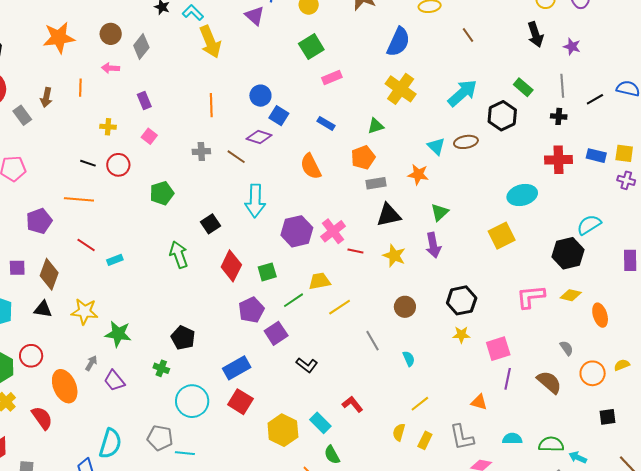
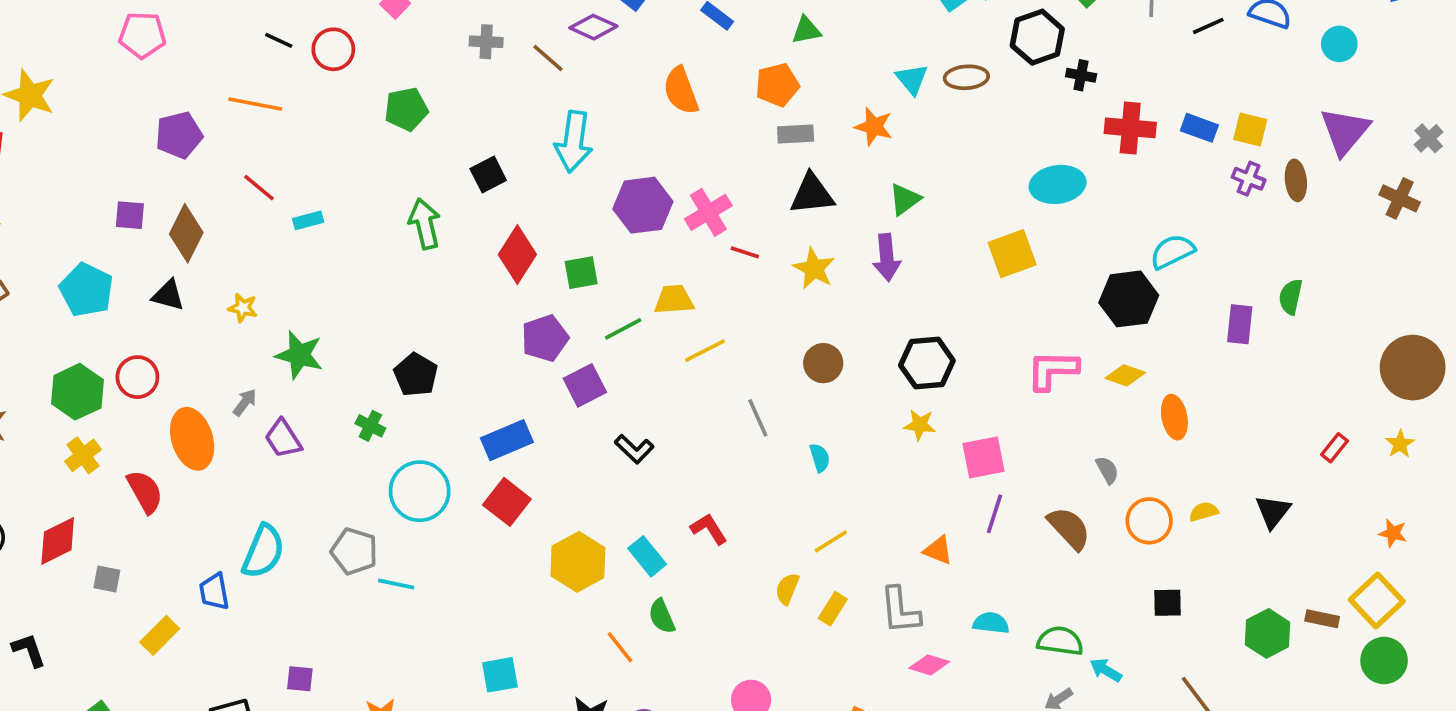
black cross: (559, 116) -> (1081, 75), moved
yellow star: (84, 312) -> (243, 308), size x0.6

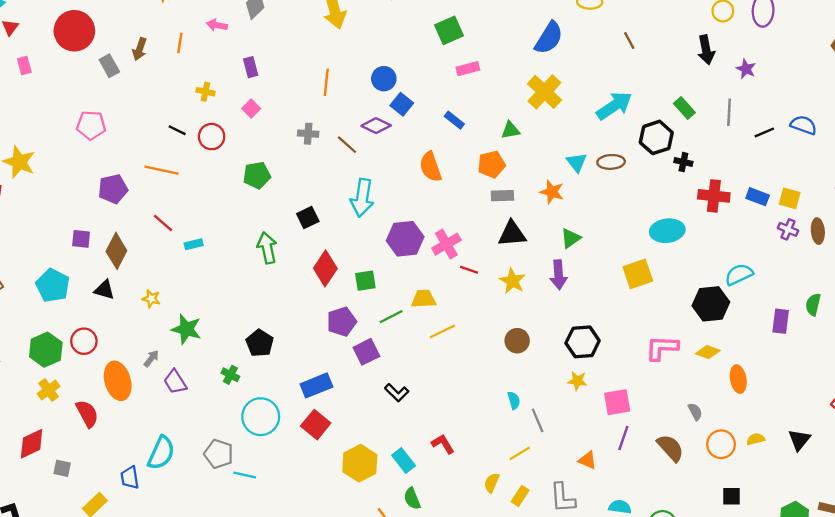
gray line: (758, 418) -> (538, 420), moved

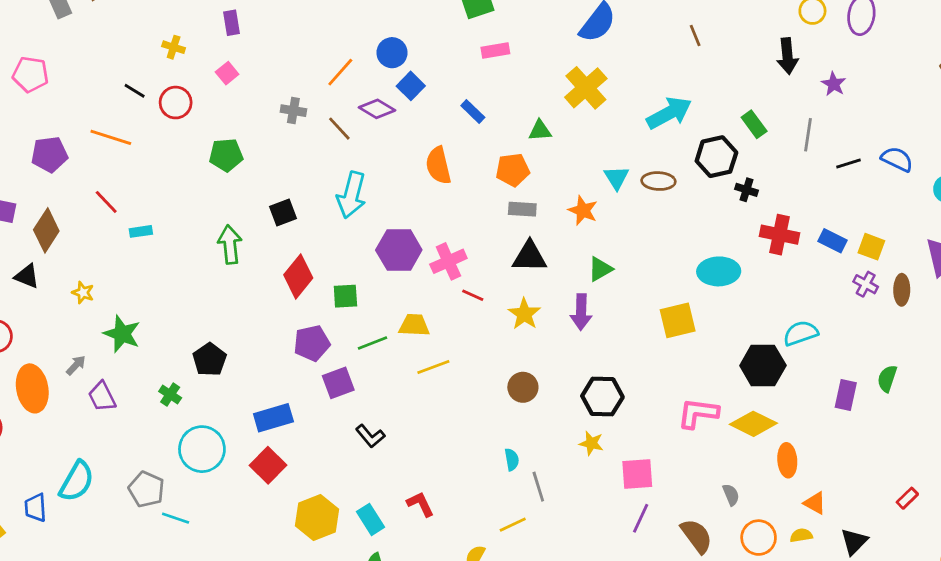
orange line: (326, 82) -> (340, 72), moved, turned 30
yellow diamond: (708, 352) -> (753, 424), size x1.5
orange triangle: (587, 460) -> (815, 503), moved

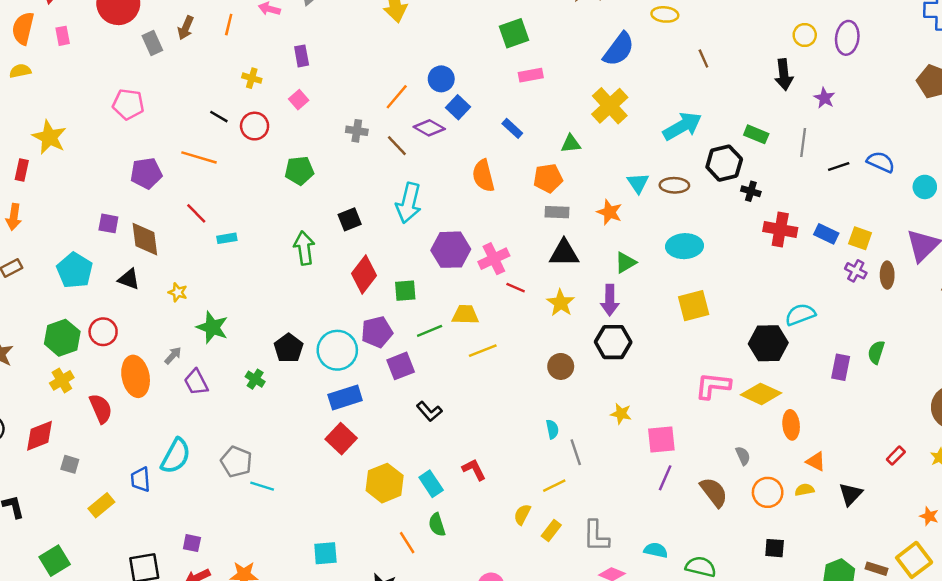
green rectangle: (754, 124) -> (756, 134), turned -30
brown diamond: (46, 230) -> (145, 239), turned -39
cyan ellipse: (719, 271) -> (685, 246), moved
black hexagon: (602, 396) -> (613, 342), moved
cyan circle: (202, 449) -> (337, 350), moved

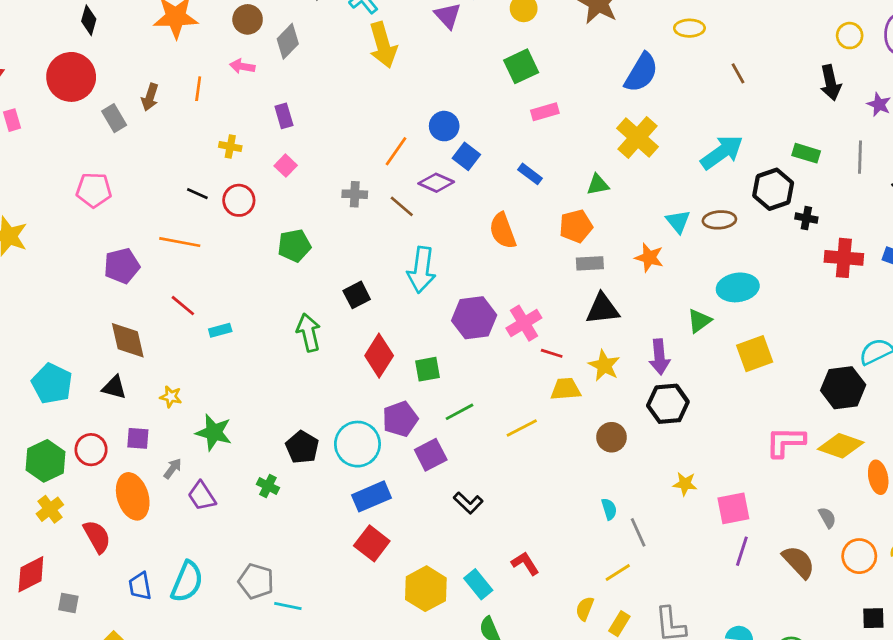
purple square: (108, 223) -> (138, 438), moved
green triangle: (626, 263) -> (699, 321), moved
yellow trapezoid: (465, 315) -> (566, 389), moved
blue trapezoid: (140, 480) -> (140, 586), moved

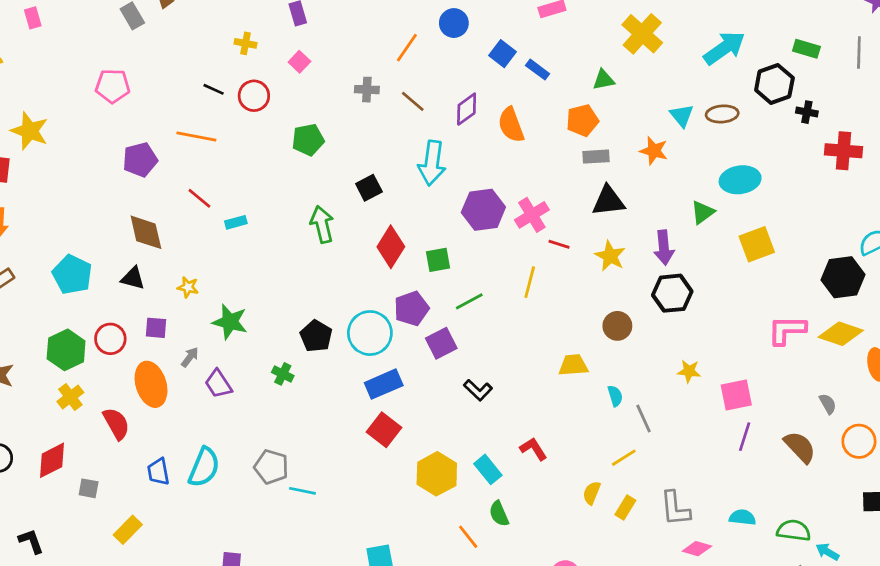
blue square: (466, 156) -> (502, 54), moved
purple diamond: (436, 183) -> (467, 109), moved, turned -60
yellow trapezoid: (566, 389) -> (573, 365), moved
yellow line: (522, 428) -> (530, 282), moved, turned -48

